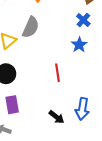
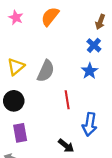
gray semicircle: (31, 27) -> (46, 71), moved
blue arrow: (82, 109) -> (90, 124), moved

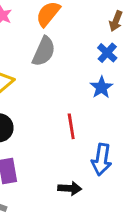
gray semicircle: (46, 71) -> (44, 51), moved
black arrow: (66, 146) -> (70, 188), turned -35

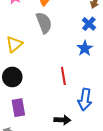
gray semicircle: (44, 51) -> (44, 23), turned -45

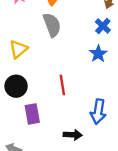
red line: (63, 76) -> (62, 85), moved
purple rectangle: (18, 108) -> (32, 114), moved

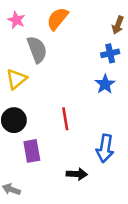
gray semicircle: (52, 25) -> (37, 49), moved
blue cross: (103, 26) -> (110, 53), turned 35

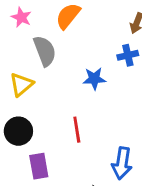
blue star: (105, 84) -> (94, 79), moved, turned 30

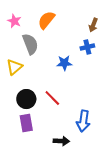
red line: (77, 130) -> (52, 98), turned -36
black circle: (18, 131) -> (26, 99), moved

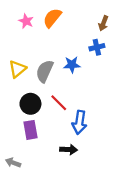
pink star: (14, 21) -> (26, 21), moved
gray semicircle: (30, 44) -> (45, 71), moved, turned -135
blue arrow: (83, 121) -> (79, 122), moved

